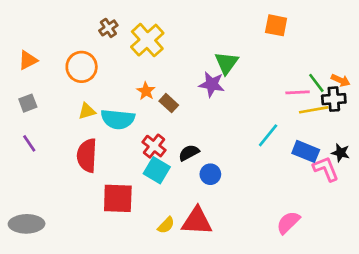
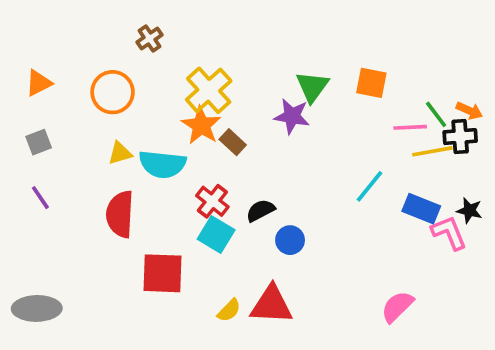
orange square: (276, 25) -> (371, 83), moved
yellow cross: (147, 40) -> (209, 90), moved
orange star: (146, 91) -> (201, 125), size x1.5

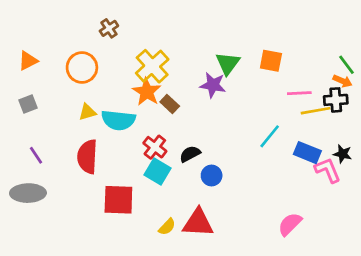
green line: (436, 114) -> (347, 65), moved
purple line: (40, 198) -> (36, 155), moved
gray ellipse: (37, 308) -> (28, 193), moved

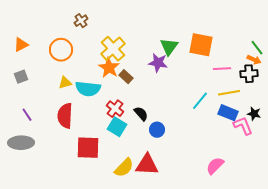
orange square: (271, 61) -> (201, 45), size x1.4
yellow line: (316, 111) -> (229, 93), moved
black semicircle: (190, 154) -> (141, 114), turned 77
yellow semicircle: (167, 227) -> (124, 168), size x1.5

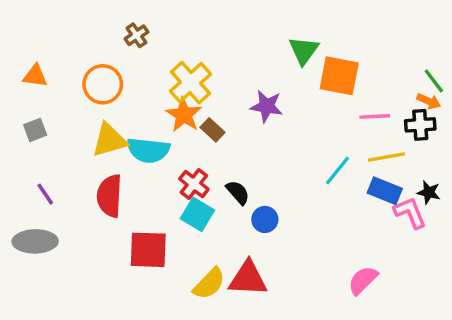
orange triangle: (21, 45) -> (35, 76), turned 35
green triangle: (169, 47) -> (304, 51), moved
yellow triangle: (65, 83) -> (109, 140), size x1.6

